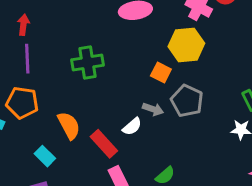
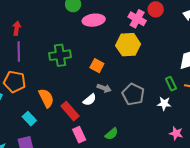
orange square: (161, 72) -> (97, 66), moved
gray pentagon: (187, 101) -> (133, 94), moved

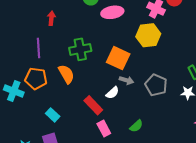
red arrow: (17, 28) -> (51, 18), moved
orange square: (97, 66) -> (118, 58), size x1.6
orange semicircle: (46, 98) -> (66, 74), moved

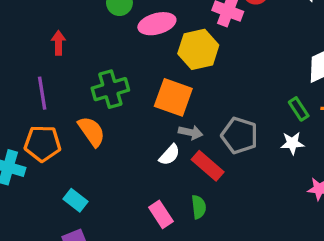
yellow hexagon: (148, 35) -> (198, 49), moved
red rectangle: (93, 105) -> (208, 166), moved
green semicircle: (136, 126) -> (199, 207), moved, turned -48

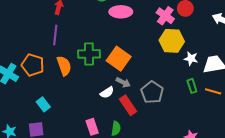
yellow hexagon: (198, 49) -> (172, 41), moved
green cross: (110, 89) -> (89, 54), moved
purple line: (42, 93) -> (55, 35), moved
white star: (292, 143) -> (191, 59), moved

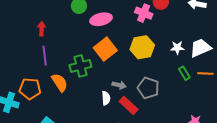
yellow hexagon: (172, 41) -> (142, 47), moved
orange square: (119, 59) -> (105, 49), moved, turned 30
white semicircle: (107, 92) -> (106, 98), turned -48

